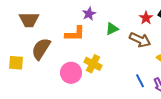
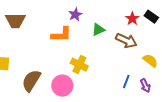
brown semicircle: (41, 49) -> (31, 81), moved
pink circle: (71, 73) -> (62, 86), moved
blue line: (140, 81) -> (126, 82), turned 48

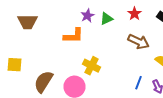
red star: (132, 19) -> (134, 14), moved
green triangle: (98, 30) -> (106, 19), moved

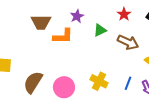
green triangle: (106, 19) -> (100, 30), moved
brown trapezoid: (28, 22) -> (41, 22), moved
yellow cross: (92, 66) -> (99, 81), moved

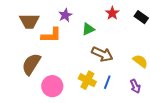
brown arrow: (128, 42) -> (102, 54), moved
brown semicircle: (33, 82) -> (31, 64), moved
blue line: (128, 83) -> (107, 82), moved

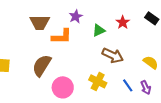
red star: (112, 13) -> (123, 22), moved
blue line: (107, 82) -> (128, 85), moved, turned -56

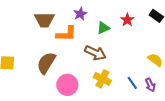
brown arrow: (113, 55) -> (95, 53), moved

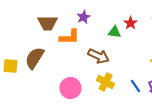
green triangle: (103, 28) -> (115, 32), moved, turned 32
brown semicircle: (46, 63) -> (35, 58), moved

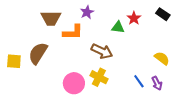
yellow cross: (106, 82) -> (99, 77), moved

